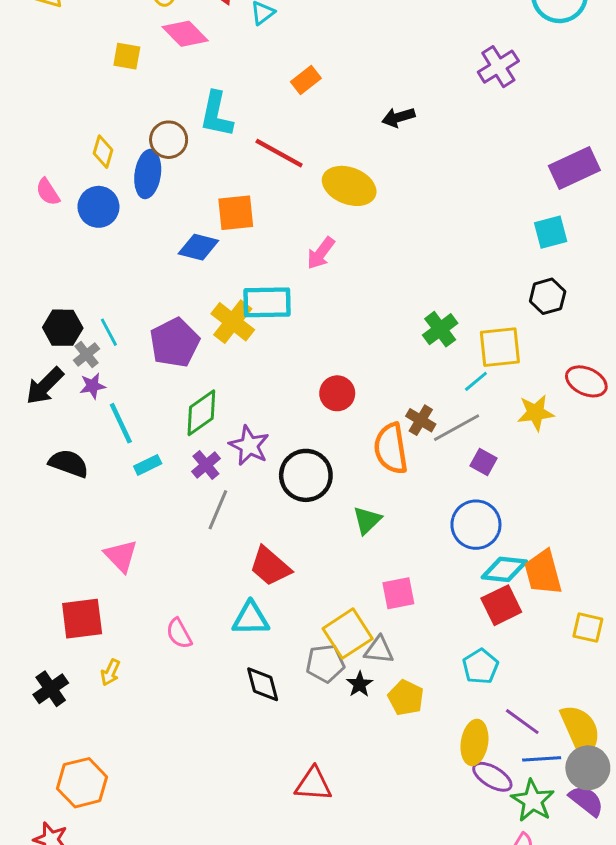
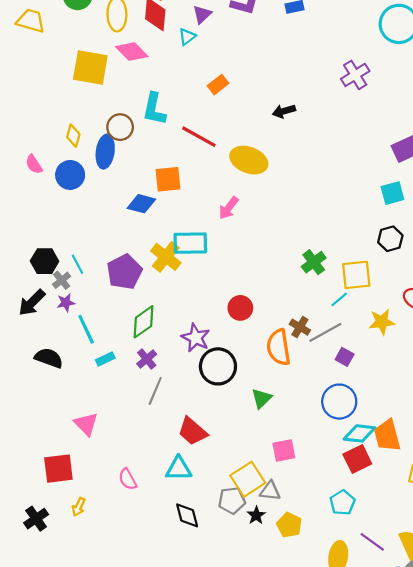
yellow square: (127, 56) -> (90, 68), size x1.8
purple star: (249, 446) -> (196, 338), moved

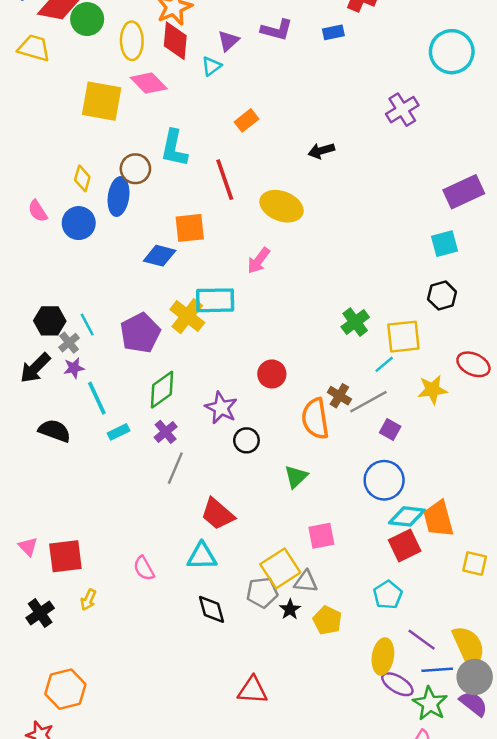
red line: (199, 137) -> (225, 180), turned 42
black circle: (218, 366) -> (246, 440), size x0.6
pink triangle: (86, 424) -> (28, 547), moved, size x0.7

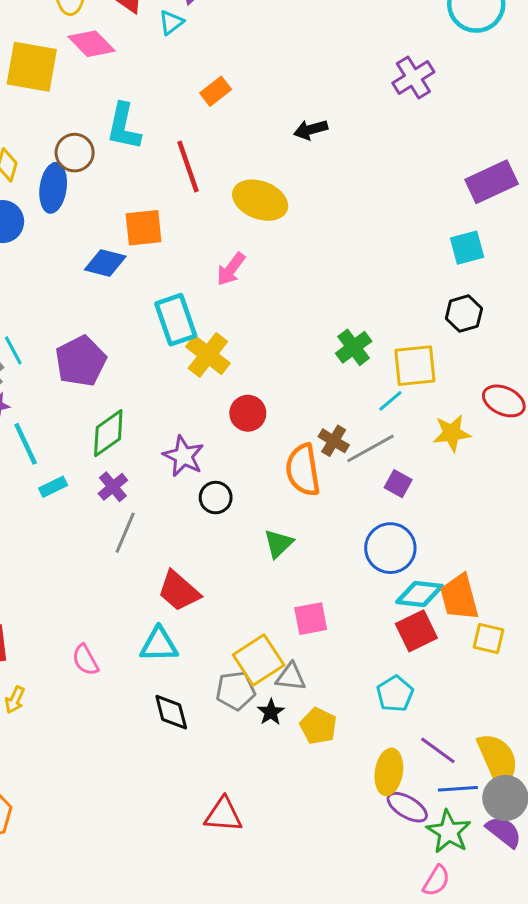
cyan rectangle: (215, 300) -> (176, 320), turned 72
yellow cross: (187, 316) -> (208, 355), moved
yellow square: (475, 564) -> (488, 639), moved

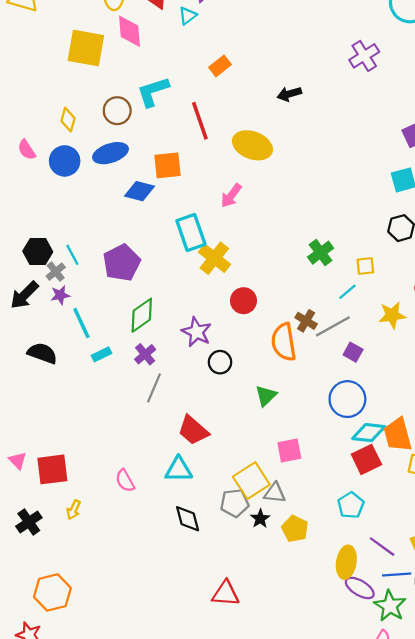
pink diamond: (91, 44) -> (129, 31), turned 40
cyan L-shape: (124, 127) -> (153, 92), turned 60
blue ellipse: (53, 188) -> (110, 153), moved, turned 64
yellow square: (415, 366) -> (365, 266), size x0.6

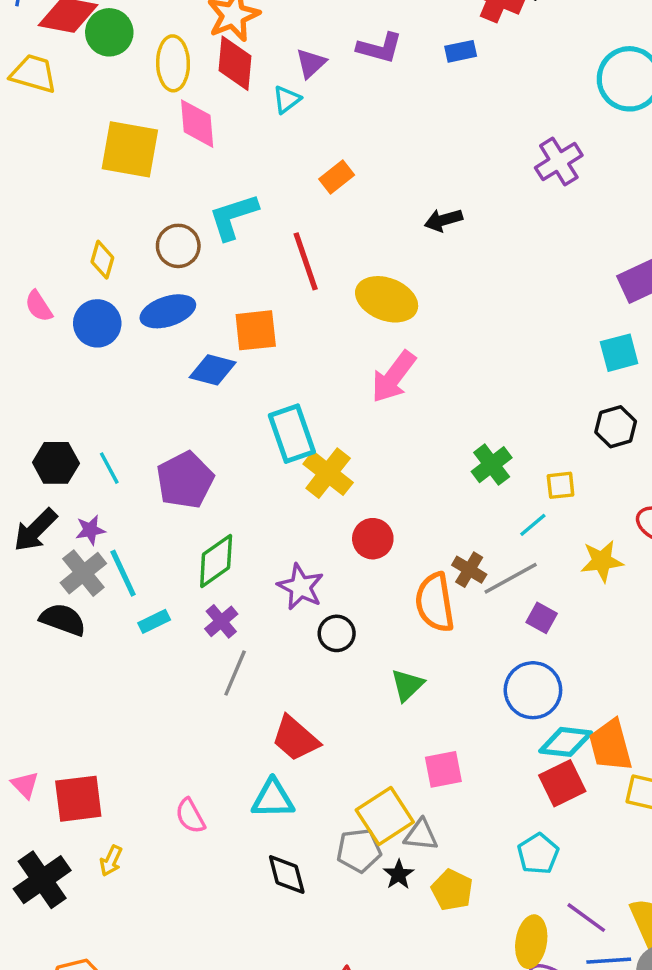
pink arrow: (231, 196) -> (393, 377), moved, size x1.4
gray cross: (56, 272) -> (83, 573), moved, size x1.5
black cross: (29, 522) -> (42, 880), size x1.4

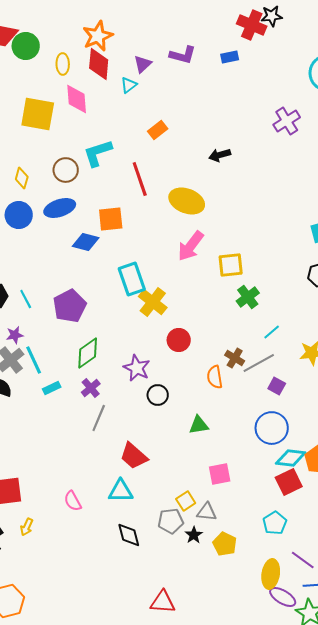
yellow ellipse: (173, 63) -> (63, 64), size x0.7
yellow square: (561, 485) -> (231, 265), moved, size x1.5
orange semicircle: (435, 602) -> (215, 377), size x0.7
green triangle: (407, 685) -> (199, 425), turned 35
yellow square: (385, 816) -> (186, 501), size x0.6

